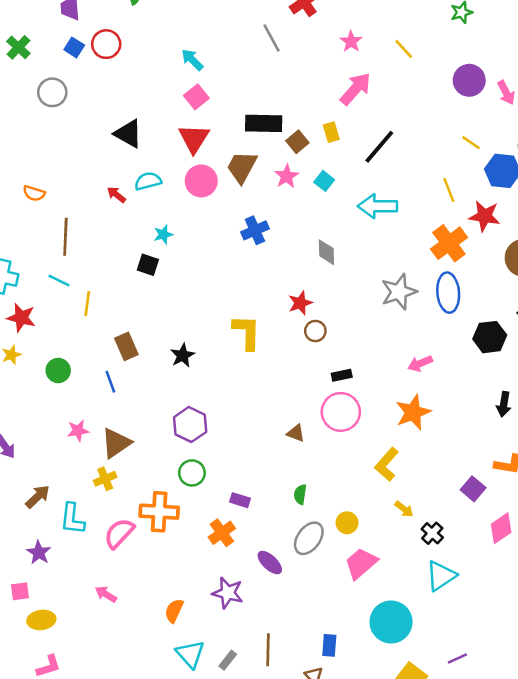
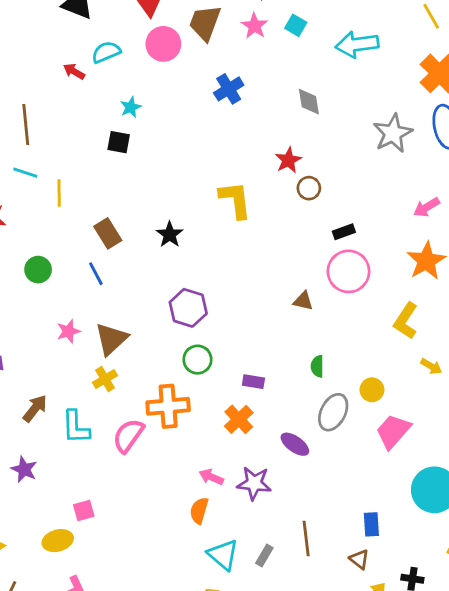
purple star: (39, 553) -> (24, 469), moved
pink square: (20, 591) -> (84, 510), moved
pink arrow: (106, 594) -> (211, 477), moved

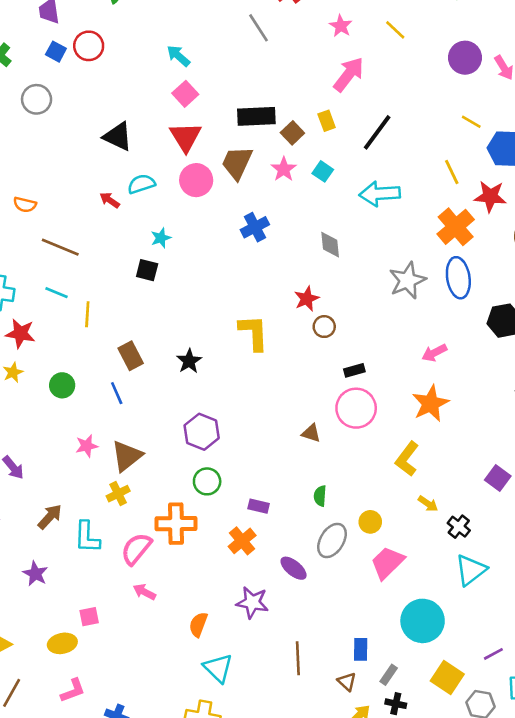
brown line: (26, 125) -> (60, 247), turned -66
pink arrow: (211, 477) -> (144, 592), moved
gray rectangle: (264, 556) -> (389, 675), moved

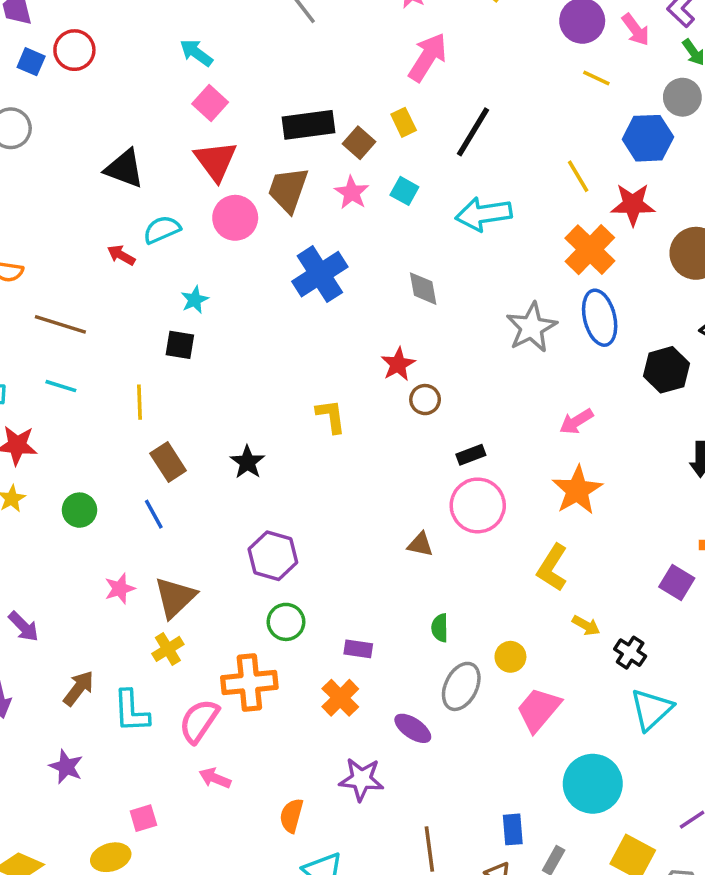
yellow line: (471, 122) -> (596, 78), moved
blue cross: (255, 227) -> (320, 274), size x1.4
yellow line: (87, 314) -> (140, 402), moved
yellow L-shape: (254, 333) -> (331, 416), size x0.7

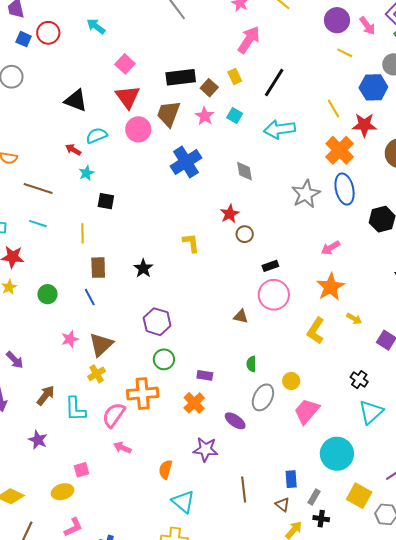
cyan arrow: (196, 53) -> (96, 26), moved
cyan star: (195, 300) -> (86, 173), moved
brown rectangle: (168, 462) -> (98, 268), turned 30
yellow arrow: (586, 625) -> (354, 319), moved

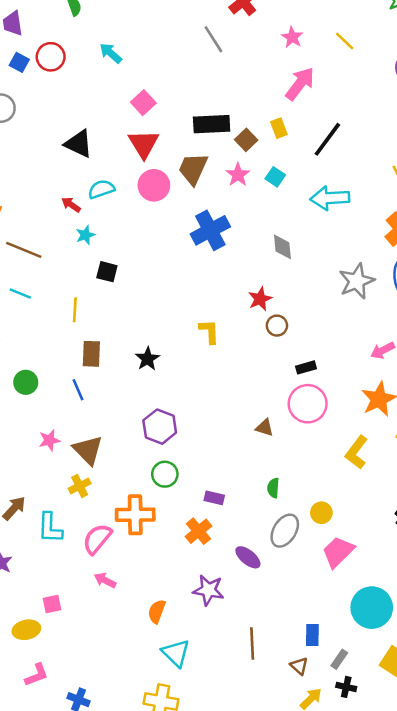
brown triangle: (101, 345) -> (88, 450), turned -36

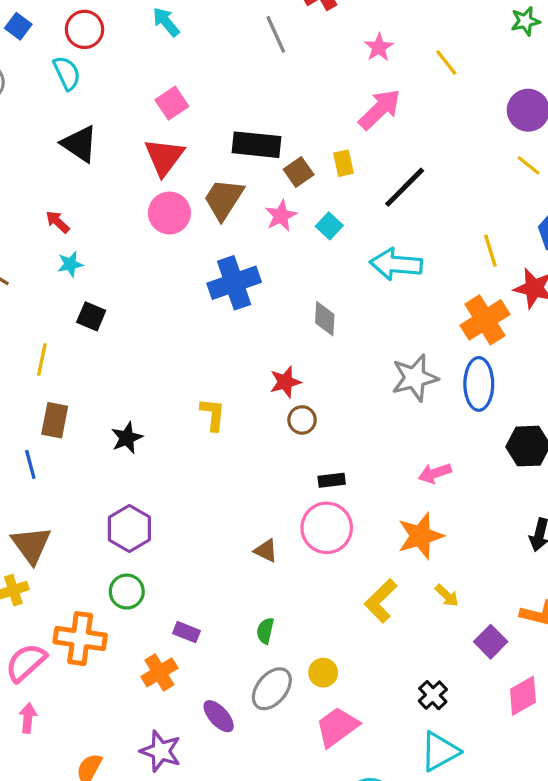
cyan arrow: (111, 53) -> (166, 22), moved
red circle: (51, 57) -> (84, 29), moved
cyan semicircle: (101, 189) -> (67, 73), moved, turned 75
pink arrow: (105, 580) -> (28, 718), turned 60

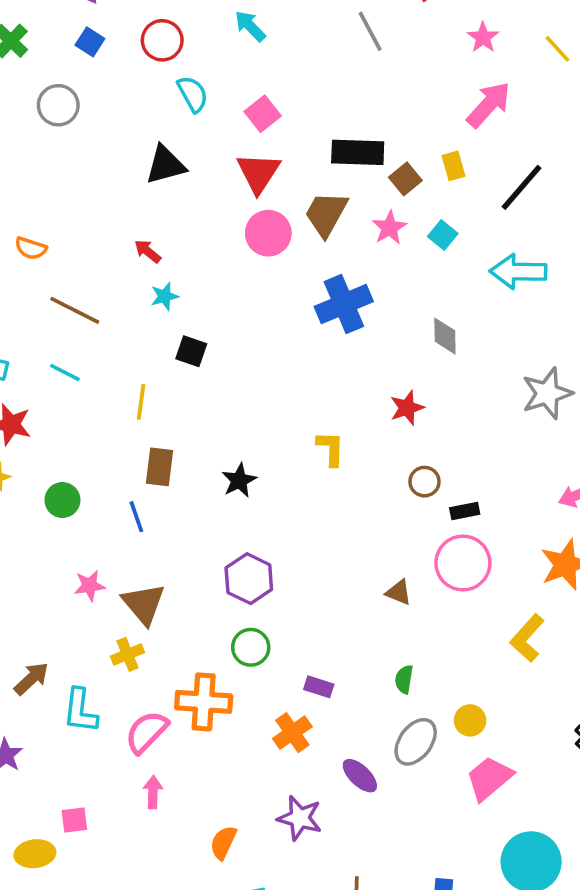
cyan semicircle: (67, 73) -> (193, 94), moved
black triangle: (80, 144) -> (166, 165), turned -45
brown circle: (302, 420) -> (424, 482), moved

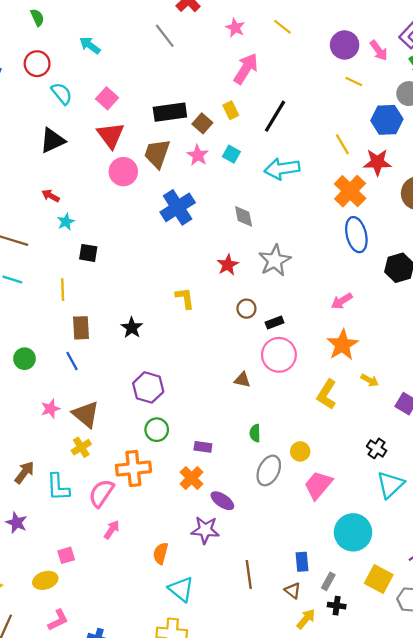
gray star: (547, 393) -> (275, 260), moved
purple ellipse: (360, 776) -> (222, 501), moved
pink arrow: (153, 792) -> (112, 530), turned 42

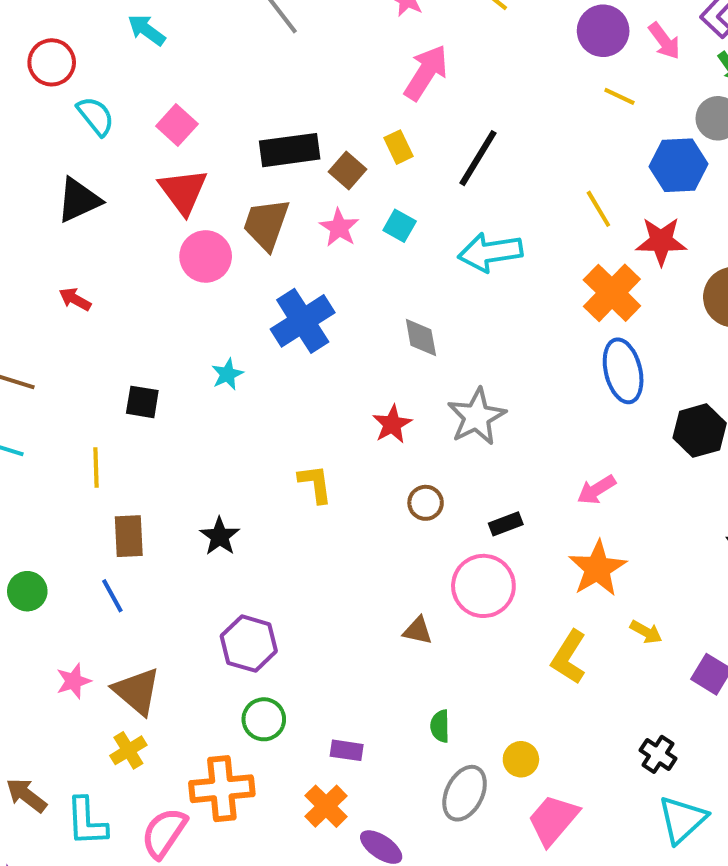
cyan star: (66, 222) -> (227, 374), moved
black rectangle: (274, 322) -> (506, 524), moved
brown arrow: (24, 472) -> (26, 795), turned -90

